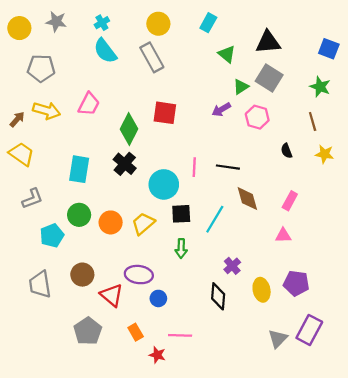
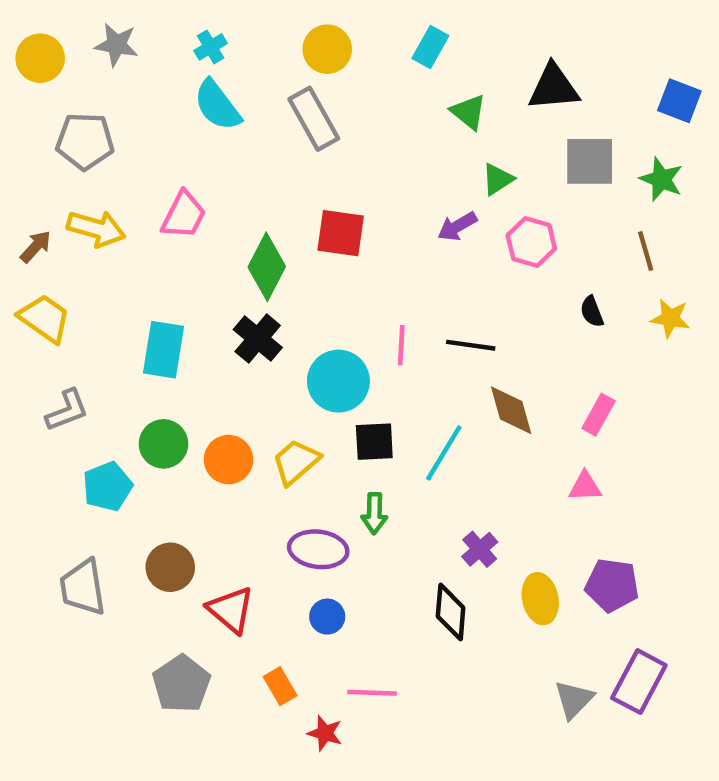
gray square: (269, 78) -> (590, 161), moved, turned -32
purple ellipse: (139, 275) -> (318, 549), moved

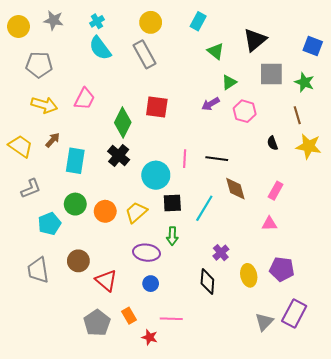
black triangle: (554, 87) -> (255, 40), turned -35
brown arrow: (36, 247) -> (53, 140), moved
yellow star: (670, 318) -> (309, 146), size x1.4
gray pentagon: (181, 684) -> (97, 323), moved

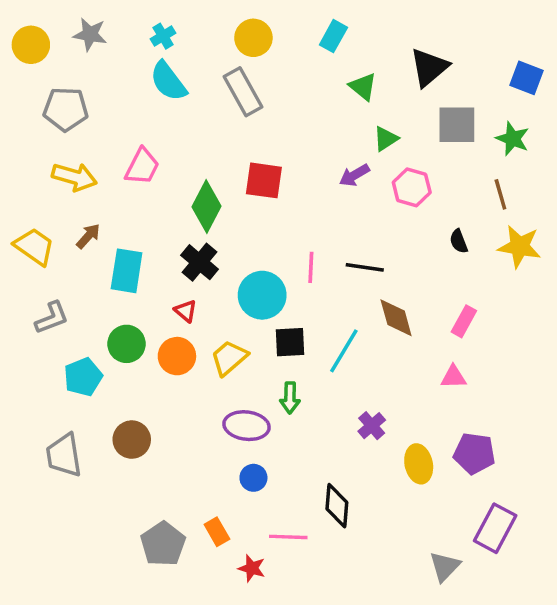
red triangle: (106, 280) -> (186, 311), moved, size x0.6
black diamond: (207, 282) -> (337, 506), moved
gray triangle: (264, 322) -> (445, 566), moved

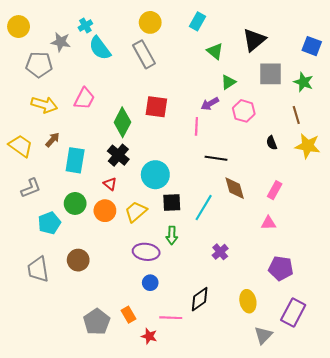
gray star: (90, 34) -> (61, 42), moved
cyan cross: (163, 36) -> (85, 26), moved
pink line: (311, 267) -> (196, 126), moved
yellow ellipse: (419, 464) -> (248, 301), moved
black diamond: (337, 506) -> (200, 299), turned 50

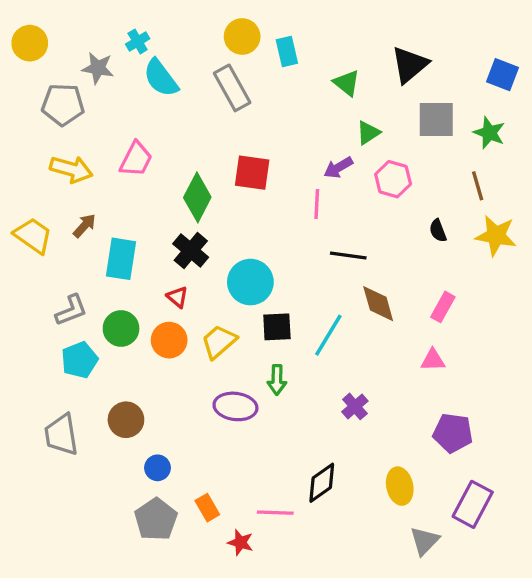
cyan rectangle: (198, 21) -> (287, 51), moved, turned -42
gray L-shape: (31, 188) -> (71, 310), moved
blue circle: (150, 283) -> (158, 468), moved

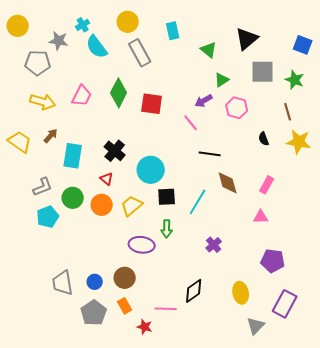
yellow circle: (242, 37) -> (128, 22), moved
green diamond: (197, 197) -> (119, 93), moved
pink line: (317, 204) -> (191, 123), turned -42
brown circle: (126, 420) -> (125, 278), moved
gray trapezoid: (61, 435) -> (63, 283), moved

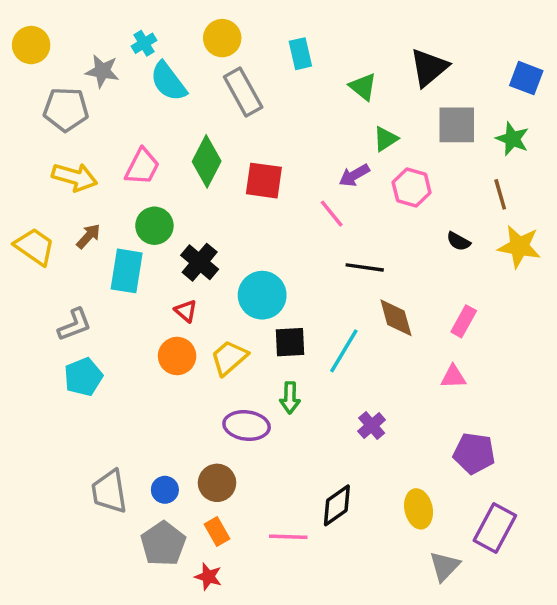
black semicircle: (264, 139) -> (458, 241), turned -40
green circle: (73, 198) -> (154, 226), moved
red star: (145, 327) -> (208, 577), moved

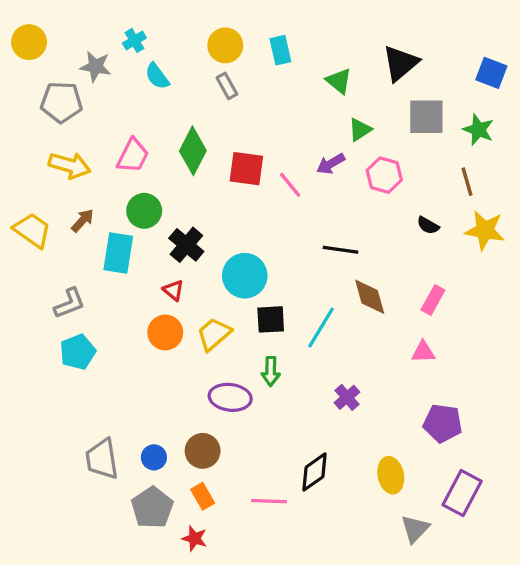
yellow circle: (222, 38) -> (225, 45), moved
cyan semicircle: (168, 82) -> (157, 76), size x0.7
gray rectangle: (243, 92) -> (227, 86), size x0.6
pink line: (332, 214) -> (290, 185), moved

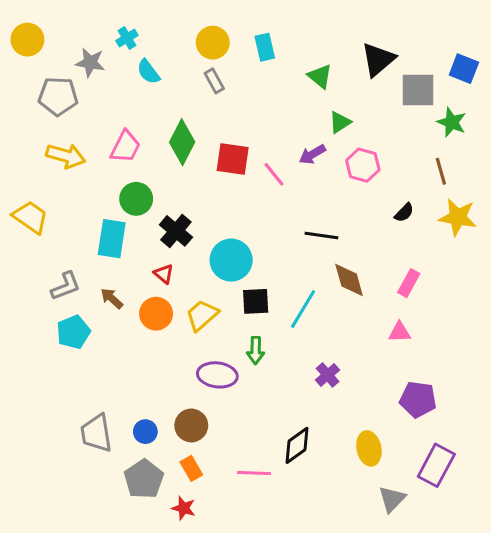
gray square: (426, 117) -> (418, 90), moved
brown arrow: (83, 221) -> (112, 298), moved, turned -90
black semicircle: (428, 225) -> (404, 213), turned -75

